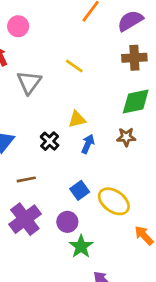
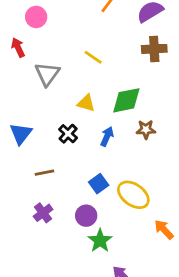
green diamond: (136, 101) -> (126, 100), moved
yellow triangle: (77, 119) -> (86, 103), moved, turned 30
purple cross: (25, 219) -> (43, 213), size x0.6

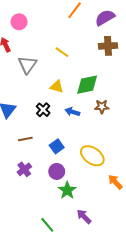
blue arrow: (107, 136) -> (72, 112), turned -96
blue square: (99, 184) -> (57, 146), moved

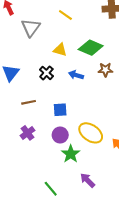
green diamond: (87, 85) -> (91, 48), turned 35
blue square: (57, 146) -> (60, 110), turned 32
yellow ellipse: (92, 156) -> (91, 133), moved

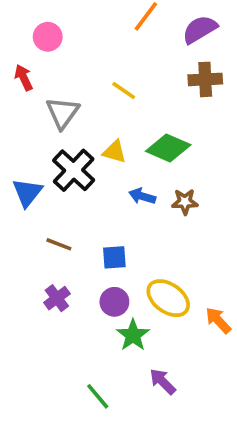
brown star: (105, 70) -> (185, 202), moved
black cross: (46, 73) -> (74, 170), moved, size x1.6
brown line: (29, 102) -> (59, 244), turned 32

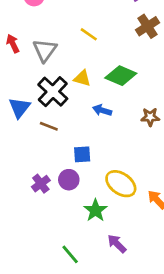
red arrow: (24, 78) -> (13, 44), moved
brown cross: (205, 79) -> (147, 26), turned -30
brown star: (185, 202) -> (150, 117), moved
brown line: (59, 244) -> (49, 126), moved
purple circle: (114, 302) -> (69, 180), moved

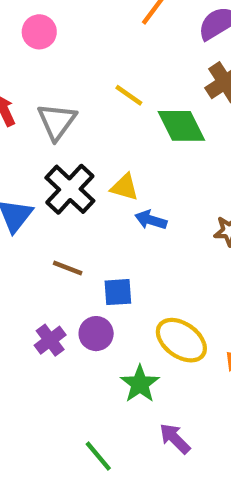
green diamond: (121, 76) -> (181, 126), moved, turned 40
yellow triangle: (82, 78) -> (125, 187), moved
brown line: (49, 126) -> (68, 268), moved

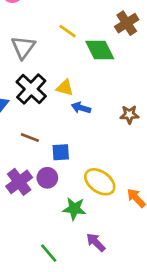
purple cross: (50, 340) -> (19, 182), size x1.4
green star: (140, 384) -> (74, 209), turned -30

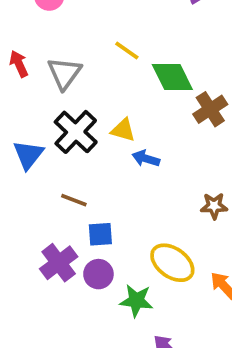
brown cross: (127, 23) -> (210, 109), moved
brown star: (129, 115) -> (214, 206), moved
blue square: (61, 152) -> (100, 234), moved
purple circle: (47, 178) -> (98, 274), moved

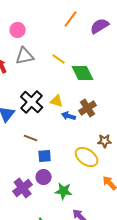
gray triangle: (64, 73) -> (25, 56), moved, turned 42
brown cross: (210, 109) -> (88, 108), moved
purple cross: (59, 263) -> (23, 188), moved
yellow ellipse: (172, 263) -> (87, 157), moved

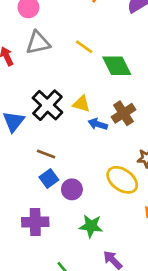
blue square: (45, 156) -> (49, 179), moved, turned -32
purple circle: (44, 177) -> (72, 189), moved
purple cross: (23, 188) -> (35, 222), turned 36

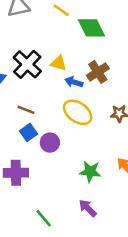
yellow ellipse: (122, 180) -> (78, 112), moved
green star: (91, 226) -> (90, 172), moved

